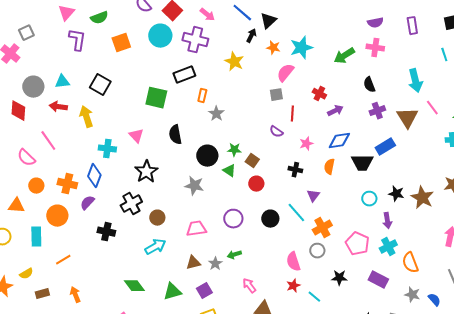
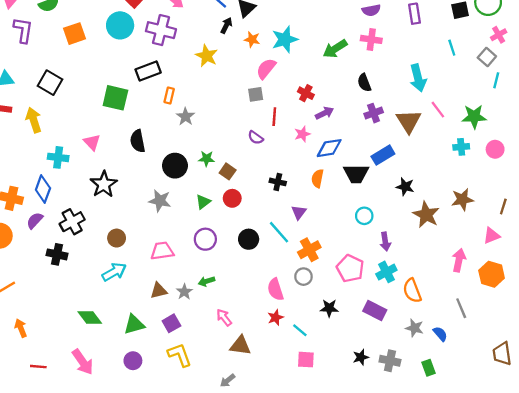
pink star: (306, 144) -> (302, 134), moved
green triangle: (229, 171) -> (203, 202), moved, turned 48
black star: (396, 194) -> (405, 187), moved
black cross: (131, 204) -> (72, 222), moved

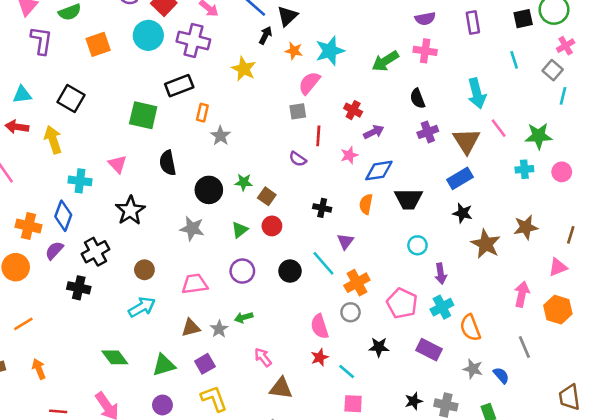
blue rectangle: (383, 155) -> (460, 178), moved

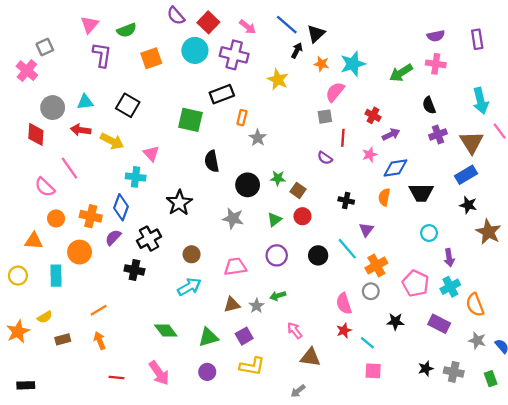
yellow arrow: (53, 140) -> (112, 141), turned 135
pink triangle: (117, 164) -> (151, 153), moved
orange line: (23, 324) -> (99, 310), moved
yellow L-shape: (214, 399) -> (252, 366), turned 120

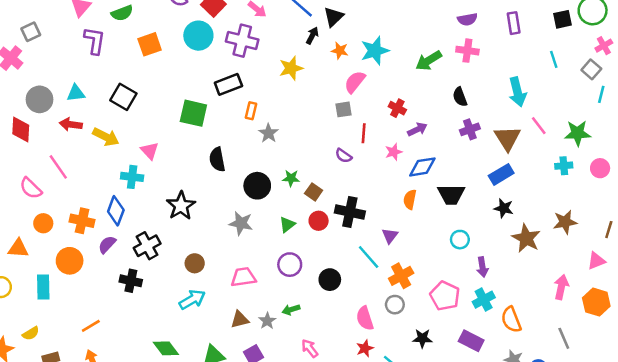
yellow star: (278, 80) -> (291, 68), turned 30
black cross: (346, 201) -> (350, 212), moved, size x1.6
black circle: (318, 255) -> (330, 280), moved

